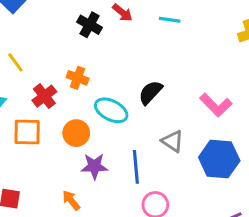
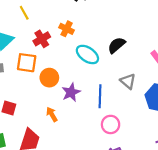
orange circle: (76, 133) -> (49, 78), moved
purple star: (94, 166) -> (71, 92), turned -30

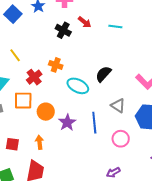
orange arrow: (52, 114) -> (39, 142), moved, turned 32
pink circle: (111, 124) -> (121, 139), moved

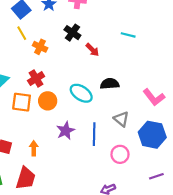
red arrow: (85, 22) -> (92, 50), moved
yellow line: (15, 55) -> (22, 33), moved
orange cross: (56, 65) -> (40, 47), moved
black semicircle: (103, 74) -> (110, 84), turned 36
orange circle: (46, 112) -> (48, 101), moved

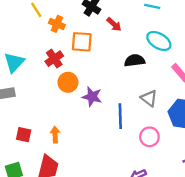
cyan ellipse: (81, 93) -> (159, 41), moved
orange square: (22, 102) -> (82, 42), moved
purple star: (66, 131) -> (92, 97), moved, turned -30

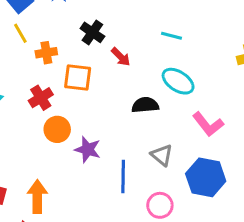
orange cross: (57, 24) -> (46, 53), turned -35
orange arrow: (55, 135) -> (37, 197), size x1.5

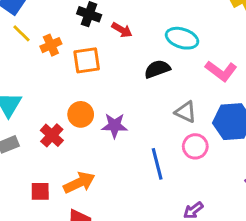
red cross: (41, 98) -> (52, 135), moved
blue line: (123, 177) -> (157, 164), moved
orange arrow: (37, 197) -> (79, 183), turned 80
pink circle: (160, 205) -> (195, 146), moved

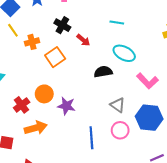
orange square: (87, 60) -> (55, 57), turned -36
orange arrow: (79, 183) -> (36, 128), moved

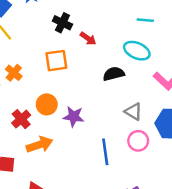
cyan line: (117, 23) -> (145, 20), moved
orange cross: (32, 42) -> (14, 73), moved, turned -32
orange square: (55, 57) -> (56, 61), turned 30

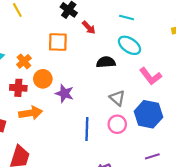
cyan line: (145, 20) -> (127, 17), moved
orange cross: (14, 73) -> (24, 61), moved
red cross: (21, 119) -> (18, 88), turned 35

